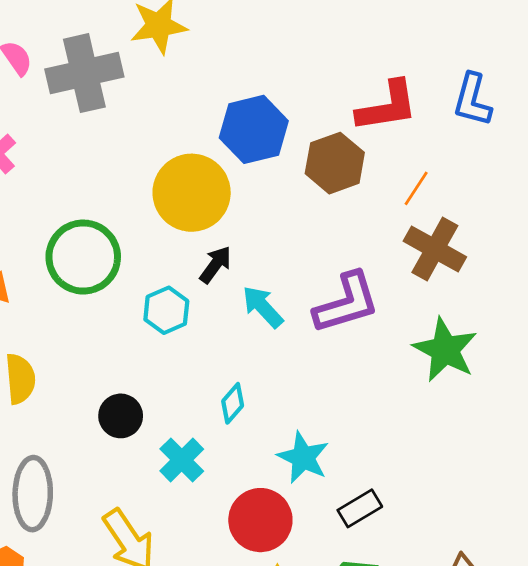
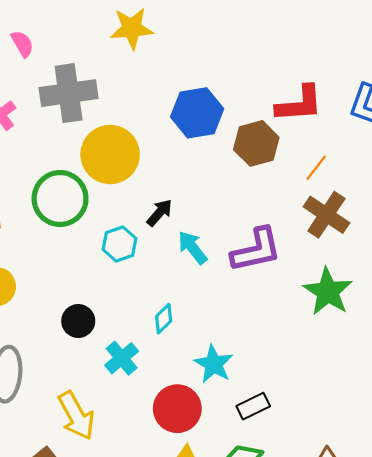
gray cross: (84, 73) -> (69, 93), moved
yellow circle: (192, 193) -> (110, 155), moved

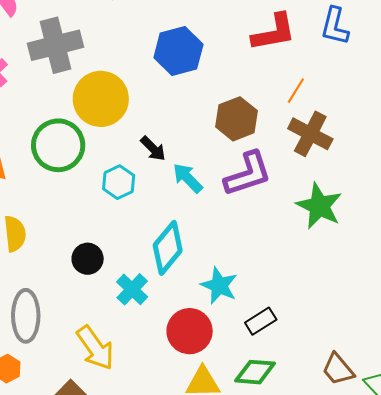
brown hexagon: (256, 143) -> (237, 119), moved
black arrow: (159, 213) -> (153, 149), turned 100
cyan diamond: (164, 319) -> (168, 248), size x1.8

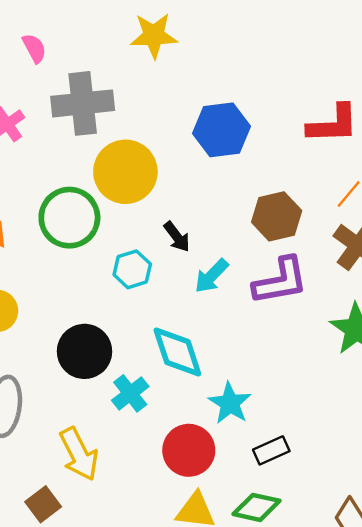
cyan arrow: (188, 178) -> (211, 276), turned -100
cyan diamond: (168, 248) -> (177, 352), turned -66
black circle: (88, 259) -> (84, 351), size x1.5

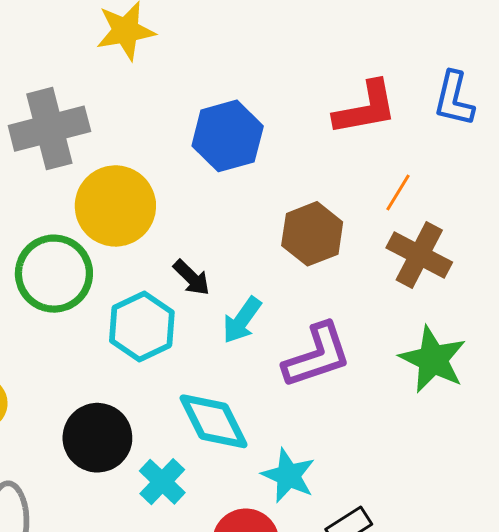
cyan hexagon: (132, 269) -> (142, 326), size x1.4
purple L-shape: (280, 281) -> (317, 356), moved

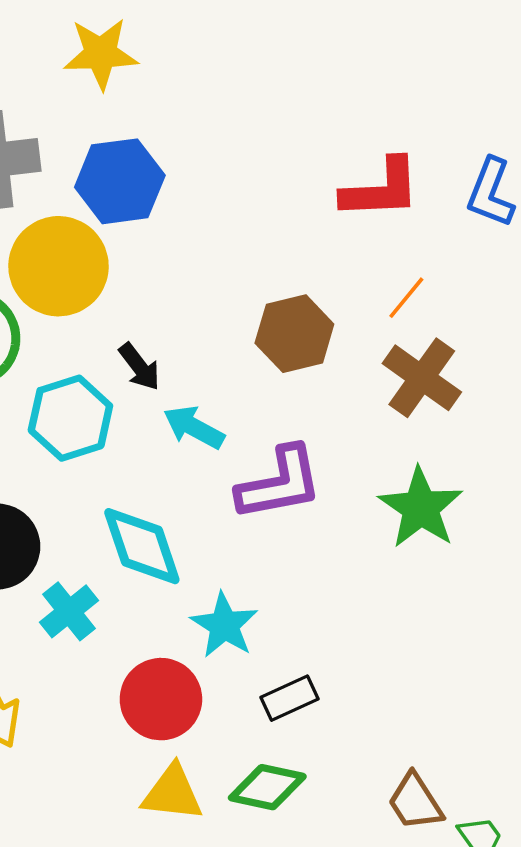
blue hexagon: (228, 136) -> (120, 181), moved
cyan arrow: (242, 320) -> (194, 427), turned 75

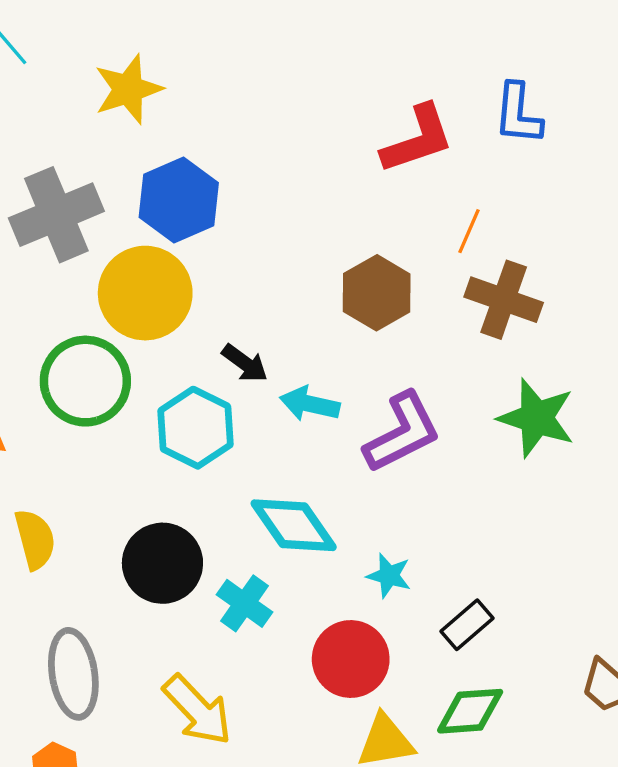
cyan star: (224, 625) -> (389, 576), size x0.7

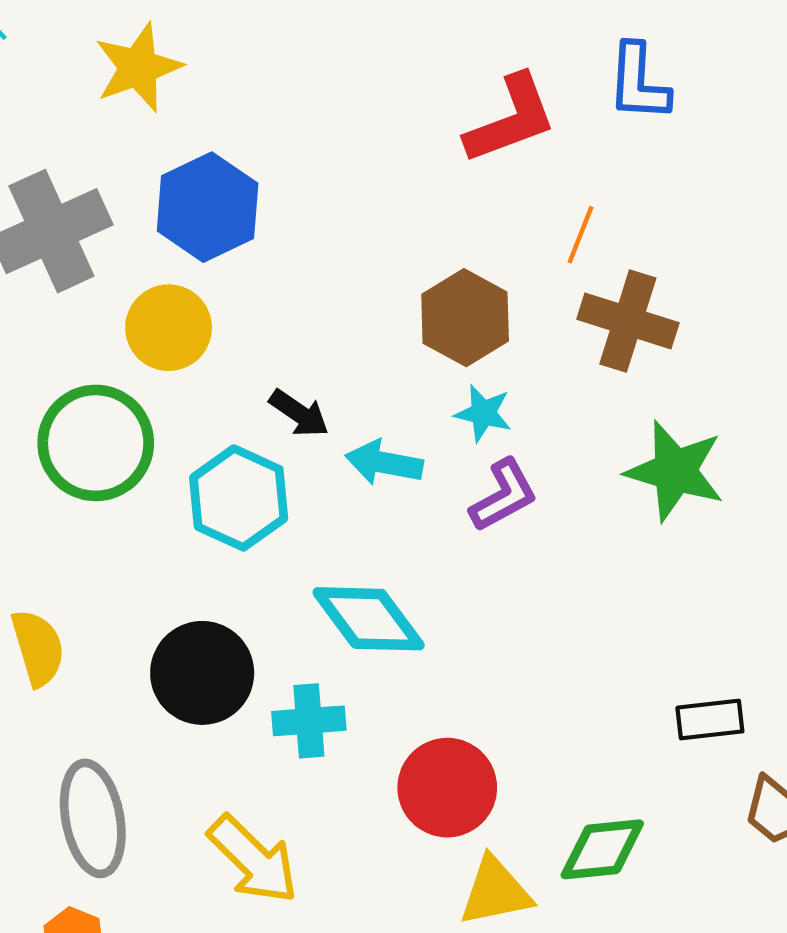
yellow circle: (145, 293) -> (169, 328), size x0.7
purple L-shape: (402, 432) -> (504, 495), size x0.7
cyan star: (389, 576) -> (483, 413), moved
cyan cross: (244, 603) -> (309, 721), turned -38
black rectangle: (467, 625) -> (710, 720), moved, turned 36

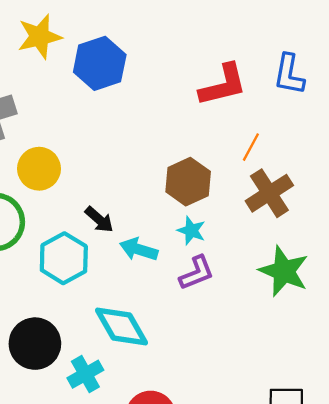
blue hexagon: (208, 207) -> (100, 63), moved
brown cross: (628, 321) -> (269, 193), turned 33
cyan cross: (309, 721) -> (85, 374), turned -32

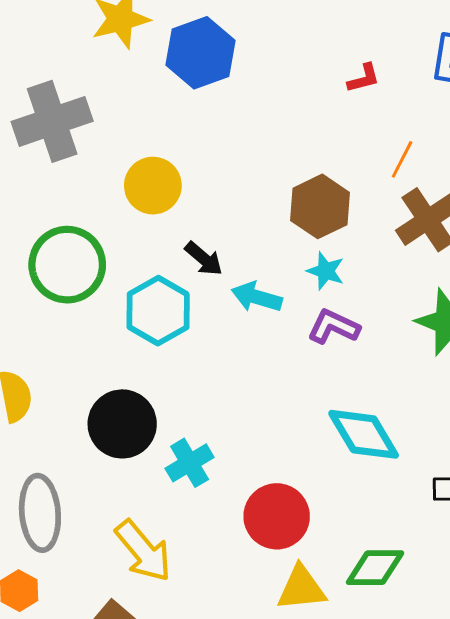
red L-shape: (223, 85) -> (364, 78), size x0.5
yellow circle: (39, 169) -> (153, 186), moved
purple L-shape: (197, 273) -> (334, 327), turned -132
cyan diamond: (121, 327) -> (364, 434), moved

